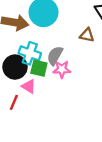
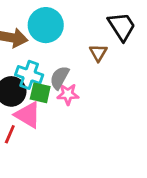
brown triangle: (87, 35) -> (98, 53), turned 49
pink triangle: (29, 86) -> (28, 115), size x1.5

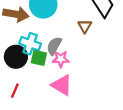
pink triangle: (28, 115) -> (62, 85), moved

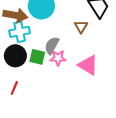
cyan cross: (30, 44) -> (20, 32), moved, turned -30
pink triangle: (62, 85) -> (88, 65), moved

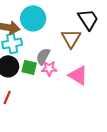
brown triangle: (81, 27) -> (71, 38), size x1.5

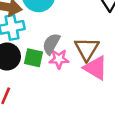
brown triangle: (71, 38) -> (87, 49), moved

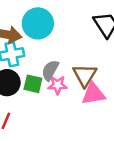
pink triangle: (96, 68) -> (93, 94), turned -40

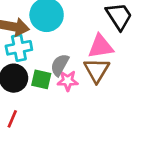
pink triangle: (93, 94) -> (101, 46), moved

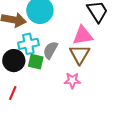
cyan cross: (19, 48) -> (28, 44), moved
pink star: (68, 81) -> (72, 80), moved

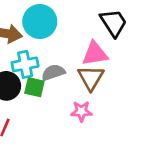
gray semicircle: (50, 50) -> (53, 72), turned 42

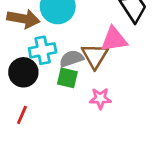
brown triangle: (91, 78) -> (95, 56), moved
green square: (34, 87) -> (67, 78), moved

